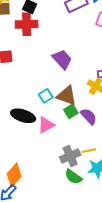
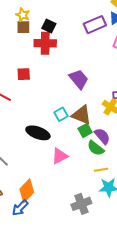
pink triangle: (46, 125) -> (60, 156), moved
gray cross: (70, 156) -> (81, 204), moved
green semicircle: (73, 177) -> (96, 148), moved

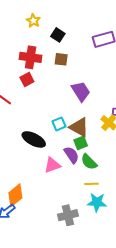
brown square: (23, 27) -> (61, 59), moved
red cross: (45, 43) -> (31, 57), moved
red square: (24, 74) -> (27, 80), turned -32
purple semicircle: (102, 136) -> (71, 155), moved

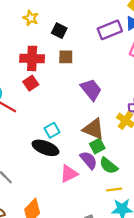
cyan square: (59, 124) -> (52, 130), moved

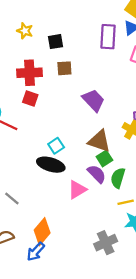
purple rectangle: (110, 30) -> (108, 37), turned -60
black square: (59, 31) -> (56, 42), turned -32
red square: (31, 83) -> (30, 98), turned -32
green semicircle: (109, 166) -> (118, 178), turned 72

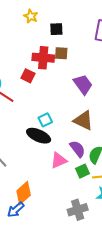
red cross: (29, 73) -> (43, 58), moved
green square: (104, 158) -> (82, 171), moved

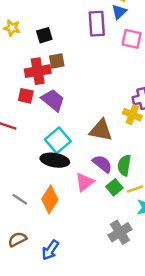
purple trapezoid: (83, 84) -> (53, 100), moved
cyan square: (45, 120) -> (58, 140), size x1.5
orange diamond: (24, 193) -> (50, 199), moved

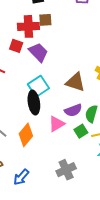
black ellipse: (55, 160) -> (34, 103), turned 65
purple semicircle: (102, 164) -> (73, 110), turned 114
gray cross: (120, 232) -> (66, 170), moved

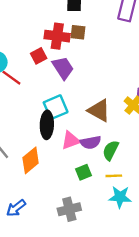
red square: (16, 46) -> (39, 56), turned 32
pink triangle: (57, 124) -> (71, 140), moved
green square: (81, 131) -> (83, 172), moved

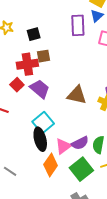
brown triangle: (99, 110) -> (77, 95), moved
orange diamond: (31, 160) -> (51, 165), moved
green square: (83, 172) -> (81, 169), size x1.6

